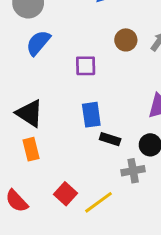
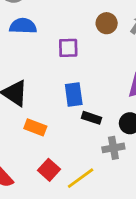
blue semicircle: (38, 43) -> (23, 26), turned 52
orange rectangle: (31, 149) -> (35, 127), moved, turned -55

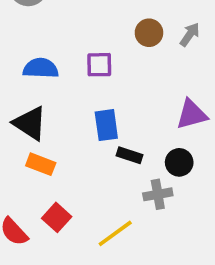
blue semicircle: (23, 26) -> (41, 68), moved
orange rectangle: (35, 127) -> (41, 164), moved
red square: (49, 170) -> (57, 217), moved

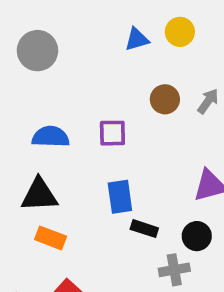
black triangle: (30, 123) -> (39, 195), turned -36

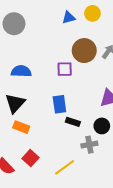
brown circle: (165, 99) -> (84, 51), size x1.5
purple square: (112, 133) -> (65, 69), moved
black triangle: (39, 195) -> (15, 103), turned -45

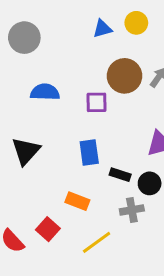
blue semicircle: (21, 71) -> (45, 92), moved
black rectangle: (73, 122) -> (120, 175), moved
orange rectangle: (21, 127) -> (77, 201), moved

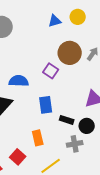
blue semicircle: (45, 92) -> (19, 81), moved
purple square: (97, 102) -> (51, 71), turned 35
orange rectangle: (77, 201) -> (38, 138), turned 56

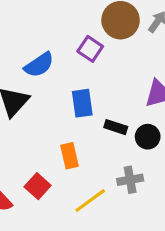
blue semicircle: (19, 81) -> (39, 65), turned 144
gray cross: (75, 144) -> (130, 180), moved

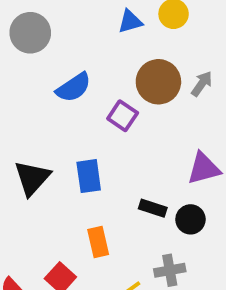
blue semicircle: (39, 65) -> (74, 87), moved
blue rectangle: (82, 103) -> (89, 176), moved

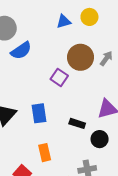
blue semicircle: (74, 87) -> (21, 51), moved
black rectangle: (153, 208) -> (77, 123), moved

